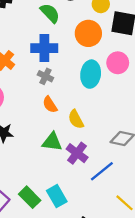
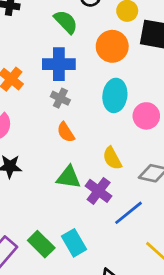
pink circle: (118, 63) -> (146, 116), moved
yellow semicircle: (76, 119) -> (112, 158), moved

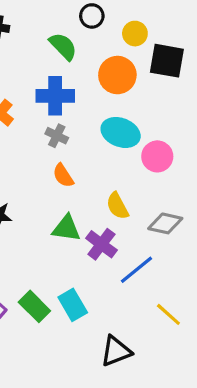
cyan ellipse: (115, 95) -> (121, 132), turned -76

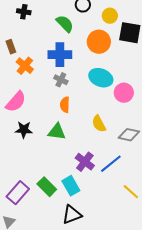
orange semicircle: (63, 176) -> (65, 105), turned 35
green triangle: (66, 228) -> (57, 132), moved
purple cross: (101, 244) -> (85, 162), moved
black triangle: (116, 351) -> (72, 215), moved

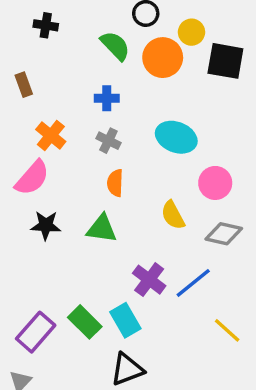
orange circle: (99, 42) -> (163, 58), moved
blue cross: (60, 55) -> (107, 98), size x0.6
orange cross: (25, 66) -> (51, 135), moved
pink circle: (124, 93) -> (215, 183), moved

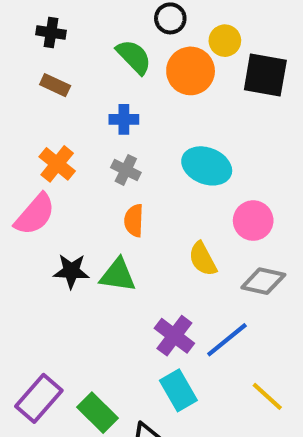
brown rectangle: (24, 85) -> (55, 85), moved, turned -45
black star: (46, 225) -> (71, 271), moved
cyan rectangle: (125, 320) -> (178, 390), moved
green rectangle: (85, 322) -> (98, 413), moved

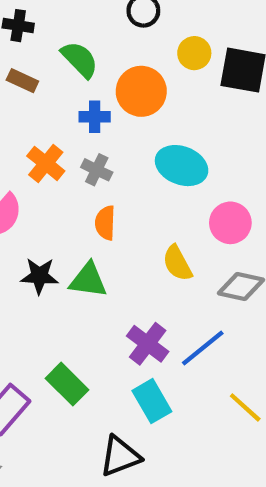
yellow circle: (225, 41) -> (194, 53), moved
green semicircle: (134, 57) -> (80, 59), moved
orange circle: (191, 71) -> (141, 91), moved
orange cross: (57, 164) -> (46, 163), moved
green rectangle: (98, 413) -> (67, 384), moved

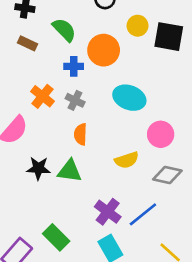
yellow semicircle: (177, 263) -> (127, 160), turned -80

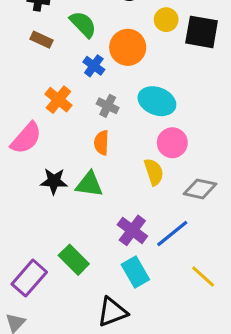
blue cross: (74, 66) -> (94, 66), turned 36
gray cross: (75, 100) -> (108, 106), moved
pink circle: (161, 134) -> (172, 143), moved
yellow semicircle: (127, 160) -> (154, 172), turned -90

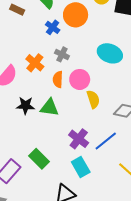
orange cross: (58, 100) -> (35, 63), moved
cyan ellipse: (157, 101) -> (110, 53), moved
pink circle: (172, 143) -> (80, 79), moved

